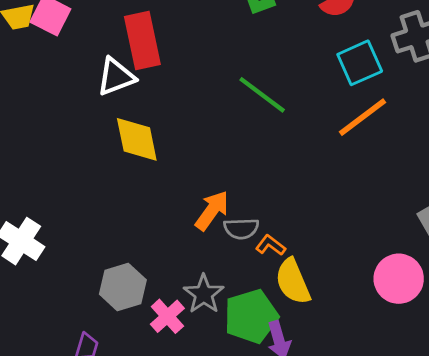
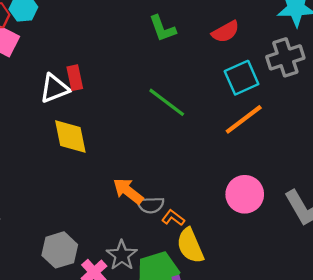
red rectangle: (142, 40) -> (75, 78), moved, size x0.6
orange arrow: (212, 210) -> (128, 191), turned -88
pink circle: (399, 279) -> (245, 194), moved

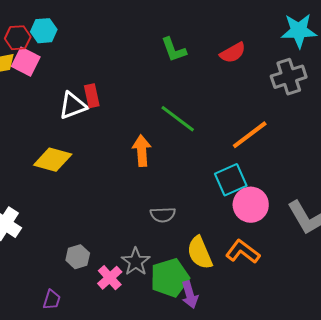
cyan square: (242, 78) -> (231, 180), moved
yellow diamond: (70, 137) -> (53, 160), moved, turned -63
orange arrow: (128, 191) -> (142, 151), moved, turned 48
orange L-shape: (173, 218) -> (243, 252), moved, size x1.6
gray hexagon: (60, 250) -> (78, 257), size x0.7

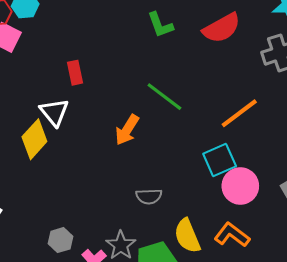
red semicircle: (233, 53) -> (222, 28), size x1.4
white triangle: (73, 106) -> (54, 112), moved, turned -48
orange arrow: (142, 151) -> (127, 130), turned -144
yellow diamond: (53, 160) -> (34, 139), turned -63

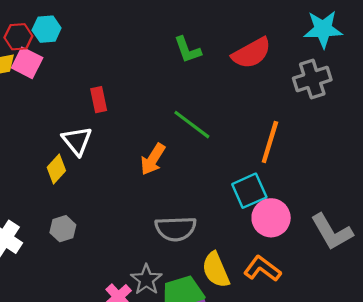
orange line: (239, 113) -> (270, 142), turned -36
yellow diamond: (34, 139) -> (56, 169), size x0.7
gray semicircle: (149, 196) -> (176, 229), size x1.5
gray hexagon: (60, 240) -> (63, 229), moved

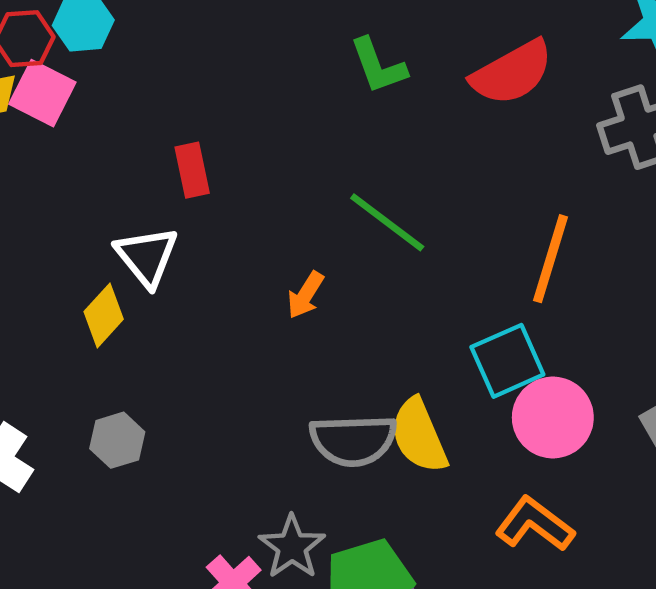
orange arrow: (153, 159) -> (306, 295), size x0.7
yellow semicircle: (216, 270) -> (419, 436), moved

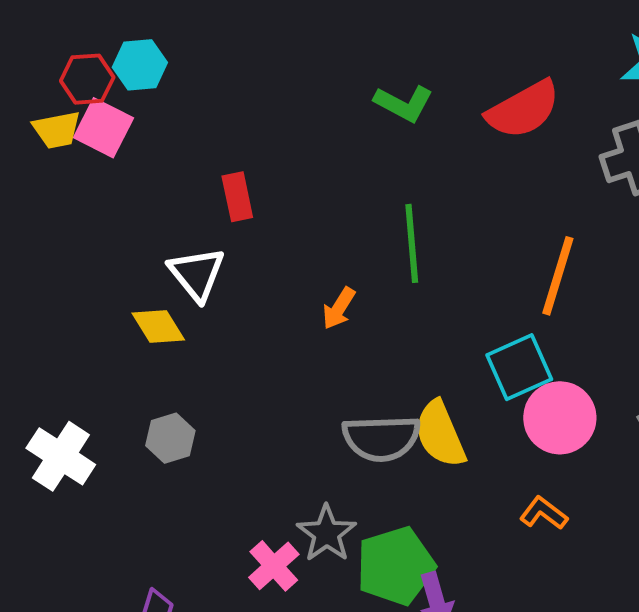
green L-shape: (378, 66) -> (404, 103), turned -42
green line: (387, 222) -> (412, 243), turned 48
yellow diamond: (104, 315) -> (158, 327), turned -74
orange L-shape: (535, 524) -> (544, 513), size x0.7

